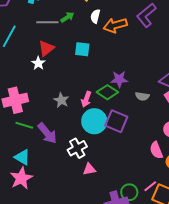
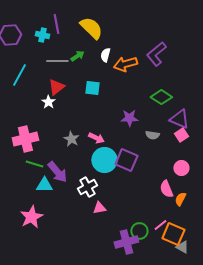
green diamond: (107, 92) -> (161, 97), moved
pink arrow: (86, 99) -> (96, 138), turned -84
cyan triangle: (22, 157) -> (44, 185), moved, turned -30

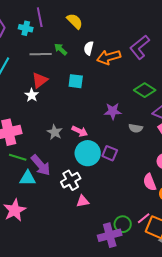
yellow semicircle: (91, 28) -> (75, 21), size x0.7
green arrow: (77, 56) -> (61, 49), turned -104
purple square: (126, 160) -> (110, 153), size x0.7

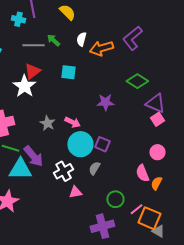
white star: (32, 95) -> (24, 86), size x1.6
gray semicircle: (136, 128) -> (94, 168), moved, turned 112
cyan triangle: (28, 178) -> (20, 169), size x1.4
green circle: (123, 224) -> (115, 199), moved

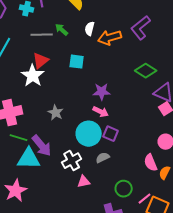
purple star: (105, 102) -> (102, 92), moved
pink arrow: (72, 122) -> (101, 112), moved
gray semicircle: (94, 168) -> (103, 158), turned 32

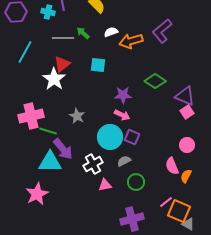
white semicircle: (90, 29) -> (111, 32), turned 56
green diamond: (146, 71) -> (155, 81), moved
green line: (19, 138) -> (48, 131), moved
green circle: (124, 189) -> (136, 182), moved

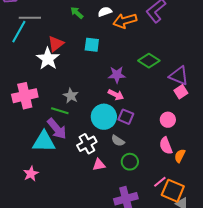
gray line: (63, 38) -> (30, 18), moved
green line: (48, 131) -> (60, 111), moved
pink circle: (187, 145) -> (168, 120), moved
gray semicircle: (124, 161) -> (118, 141), turned -120
pink star: (37, 194) -> (31, 174), size x0.7

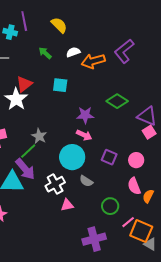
green line: (60, 111) -> (28, 151), turned -60
purple square: (126, 117) -> (109, 157), moved
green circle: (130, 162) -> (110, 206), moved

